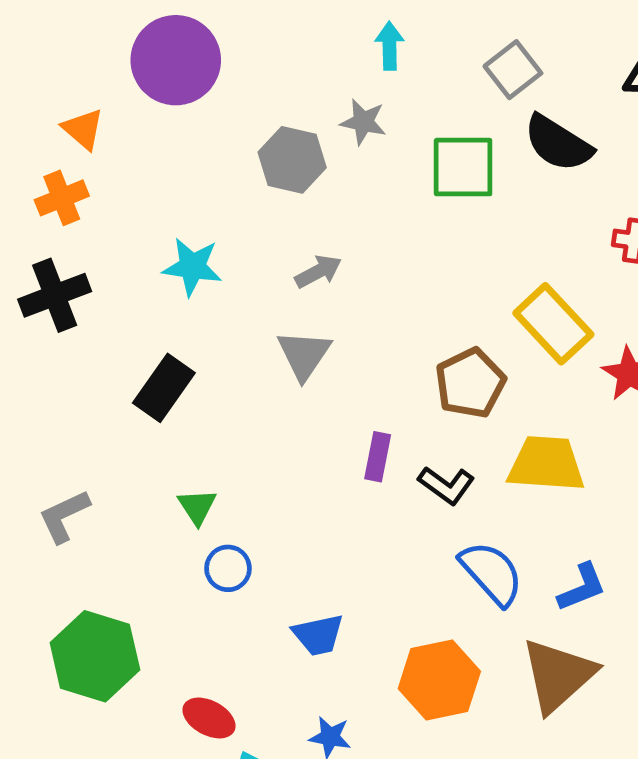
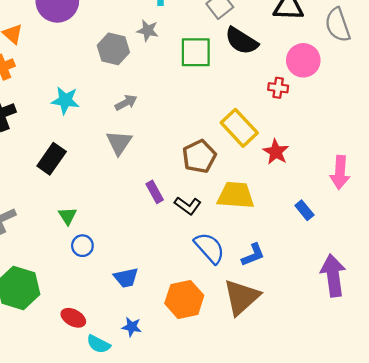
purple rectangle: (378, 457) -> (155, 192), turned -40

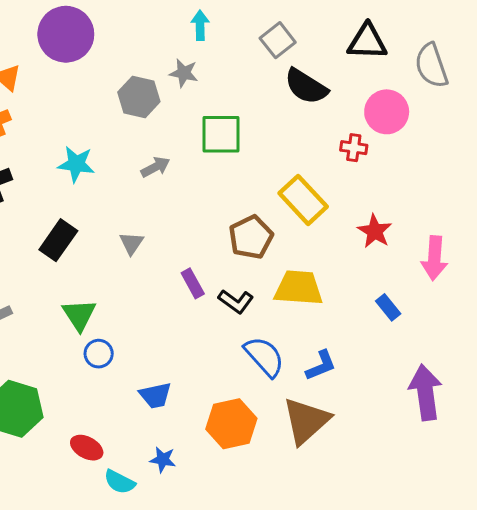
green square: (196, 52) -> (221, 134), moved
gray triangle: (119, 143) -> (131, 243), moved, size x0.7
red star: (276, 152) -> (375, 231), moved
green triangle: (68, 216) -> (79, 315), size x1.4

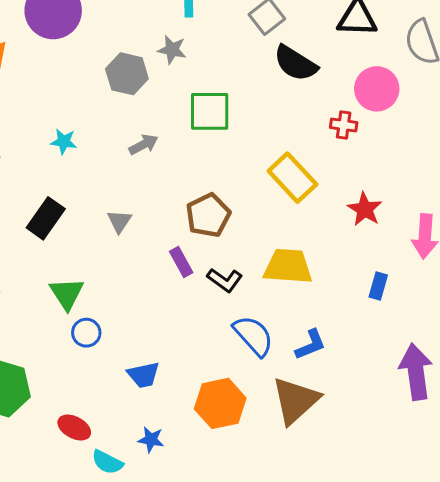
cyan star: (76, 164) -> (64, 142), size x0.7
brown pentagon: (251, 237) -> (208, 215), moved
blue rectangle: (388, 307) -> (378, 286), turned 55

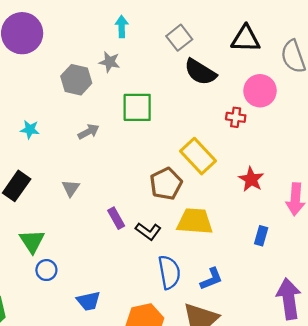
brown pentagon: (208, 215) -> (166, 184), moved
blue semicircle: (253, 336) -> (169, 272), turned 32

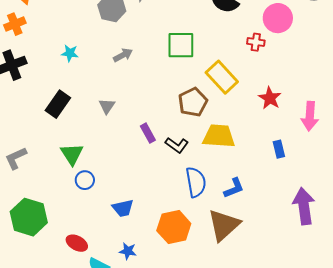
green square: (137, 107) -> (181, 45), moved
blue rectangle: (261, 236) -> (279, 149), turned -30

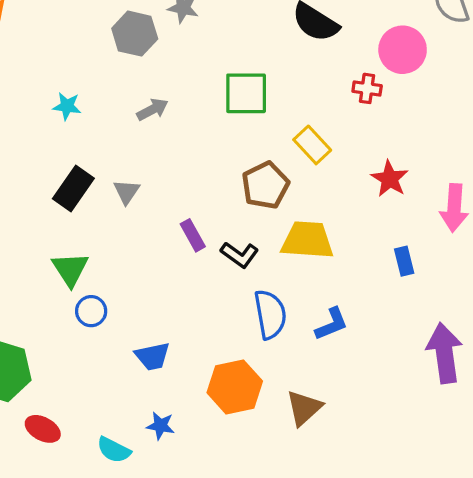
yellow rectangle: (222, 77) -> (312, 145), size x0.7
black rectangle: (58, 104) -> (73, 188), moved
brown triangle: (224, 225) -> (304, 408), moved, size x0.7
red ellipse: (77, 243) -> (43, 429), moved

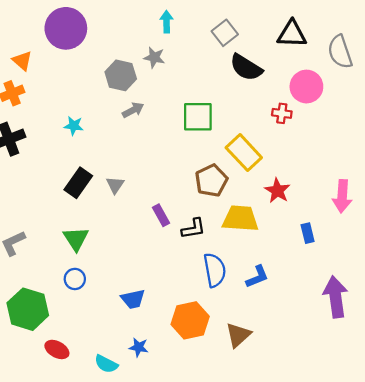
gray arrow: (152, 109) -> (133, 110), moved
yellow rectangle: (312, 145) -> (244, 153), size x1.4
red star: (390, 179) -> (277, 191), moved
black L-shape: (240, 255) -> (193, 229), turned -45
blue circle: (91, 311) -> (75, 279), moved

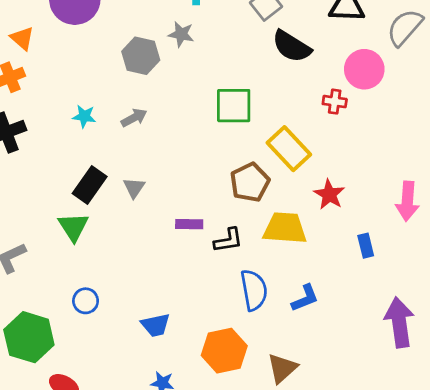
gray semicircle: (340, 52) -> (405, 27), turned 60
gray arrow: (133, 110) -> (134, 118), moved
purple rectangle: (161, 215) -> (189, 224), turned -60
green triangle: (76, 239) -> (73, 227), moved

